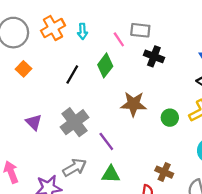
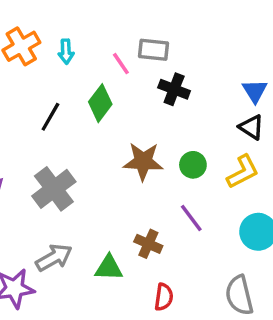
green circle: (170, 118) -> (193, 165), moved
purple line: (106, 141) -> (191, 218), moved
brown cross: (164, 172) -> (148, 244), moved

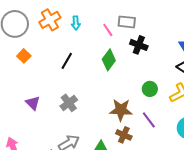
green diamond: (100, 103) -> (109, 60), moved
brown star: (143, 161) -> (121, 110), moved
gray cross: (54, 189) -> (69, 103), size x0.7

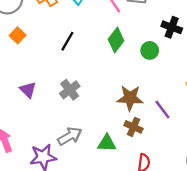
black cross: (139, 45) -> (172, 27), moved
green circle: (150, 89) -> (150, 50), moved

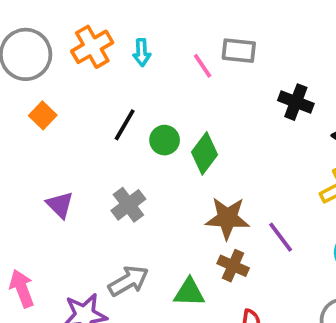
green diamond: (116, 40) -> (205, 153), moved
green circle: (150, 50) -> (165, 140), moved

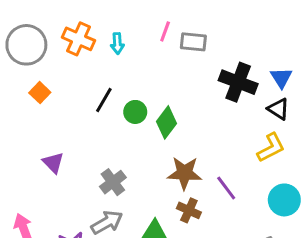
orange cross: (92, 47) -> (79, 39), turned -36
pink line: (203, 66) -> (165, 31), moved, turned 54
black cross: (296, 102) -> (238, 82), size x1.4
gray cross: (128, 205) -> (113, 182), moved

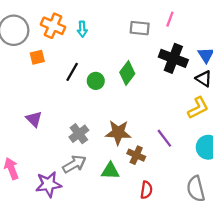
pink line: (165, 31) -> (170, 19), moved
orange square: (40, 93) -> (37, 57), moved, turned 32
green diamond: (167, 122) -> (127, 73), moved
brown star: (184, 173) -> (118, 133), moved

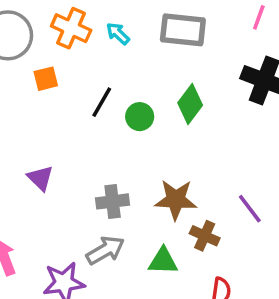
gray rectangle: (140, 28) -> (183, 30), moved, size x1.4
cyan arrow: (82, 29) -> (118, 34), turned 136
gray cross: (79, 134) -> (113, 201), turned 30

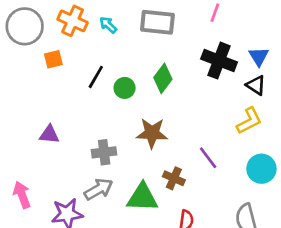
purple triangle: (40, 178) -> (49, 134), turned -40
brown star: (176, 200) -> (152, 133), moved
green triangle: (163, 261) -> (142, 197), size x1.4

